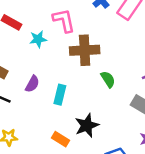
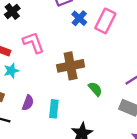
pink L-shape: (64, 20) -> (33, 43), moved
cyan star: (38, 39) -> (11, 71), moved

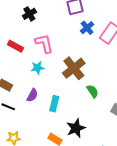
brown cross: (71, 66) -> (74, 68), turned -35
cyan star: (11, 71) -> (37, 68), moved

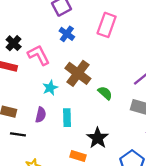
black cross: (29, 14) -> (14, 43), moved
blue cross: (87, 28) -> (67, 34), moved
cyan star: (37, 68) -> (50, 88), moved

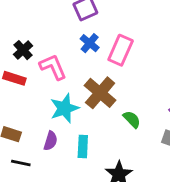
pink rectangle: (107, 25) -> (121, 50), moved
cyan star: (50, 88) -> (64, 108), size x1.5

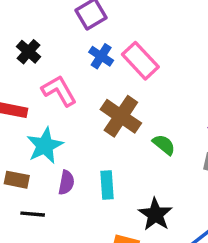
black cross: (23, 50) -> (29, 52), moved
pink rectangle: (121, 50) -> (140, 61), turned -60
cyan star: (64, 108) -> (45, 146), moved

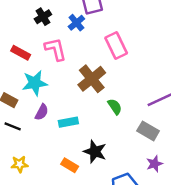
blue cross: (101, 56) -> (76, 23), moved
cyan rectangle: (107, 185) -> (68, 122), turned 66
black star: (155, 214) -> (95, 152), turned -30

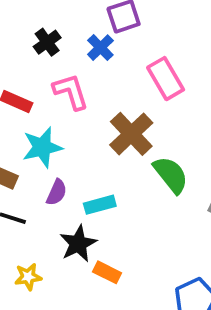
green semicircle: (115, 107) -> (171, 175), size x1.5
black star: (95, 152) -> (78, 244), moved, turned 30

